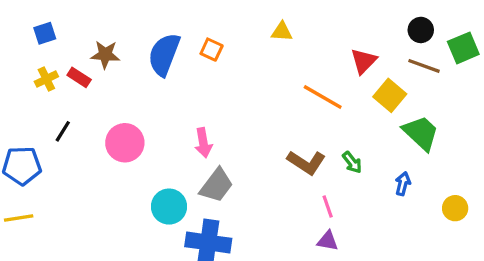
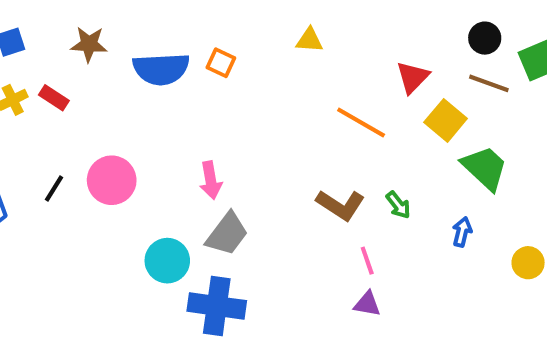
brown star: (105, 54) -> (89, 44), moved
blue semicircle: (164, 54) -> (161, 69), turned -114
black line: (63, 131) -> (54, 188), moved

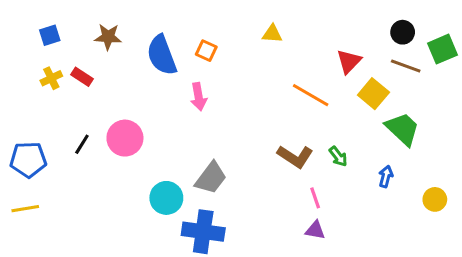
blue semicircle: (161, 69) -> (162, 55), turned 72
pink arrow: (211, 180) -> (199, 97), moved

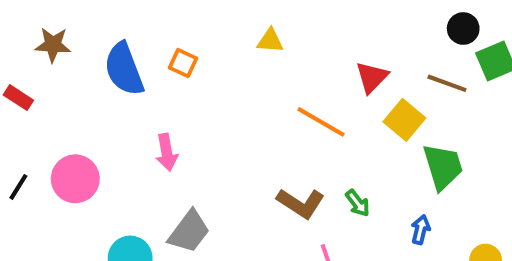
black circle: (403, 32) -> (463, 29), moved
pink arrow: (199, 97) -> (167, 152), moved
green trapezoid: (403, 129) -> (443, 167), turned 30

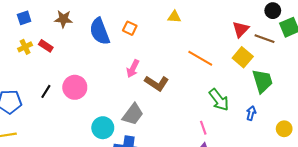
red triangle: (372, 77) -> (241, 29), moved
pink arrow: (167, 152) -> (133, 69), moved, turned 36
brown L-shape: (301, 203) -> (157, 83), moved
green arrow: (358, 203) -> (219, 100), size x1.6

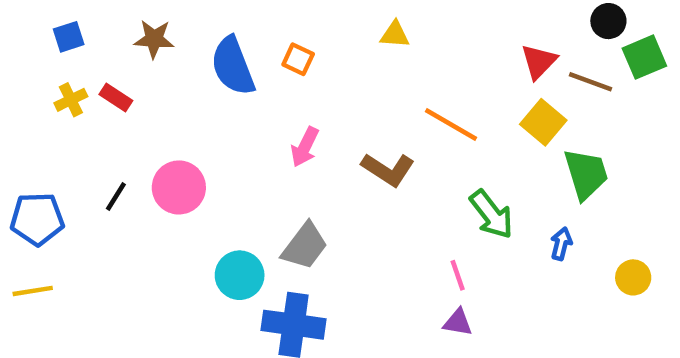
brown L-shape: (157, 83) -> (388, 169), moved

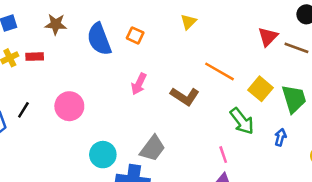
yellow triangle: (395, 35) -> (188, 22), turned -49
red rectangle: (116, 98) -> (35, 57), turned -35
yellow square: (543, 122) -> (260, 89), moved
black line: (116, 196) -> (23, 110), moved
gray trapezoid: (305, 246) -> (153, 148), moved

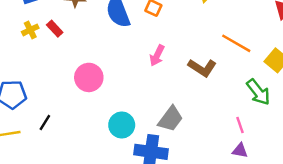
red rectangle: (35, 57) -> (55, 29), turned 49
black line: (23, 110) -> (45, 123), moved

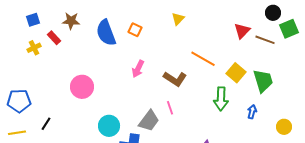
red rectangle: (55, 29) -> (54, 38), moved
green arrow: (258, 92) -> (221, 99), turned 40
pink line: (240, 125) -> (170, 108), moved

